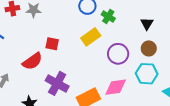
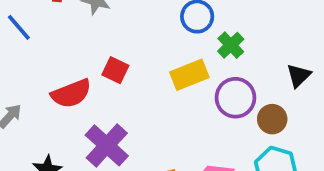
brown circle: (149, 48) -> (272, 119), moved
purple circle: (118, 54) -> (235, 98), moved

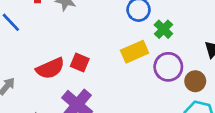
red square: (115, 70) -> (80, 63), moved

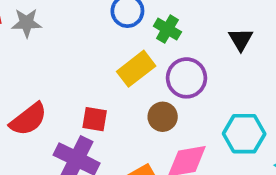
red square: (80, 63) -> (95, 119), moved
brown circle: (195, 81) -> (163, 117), moved

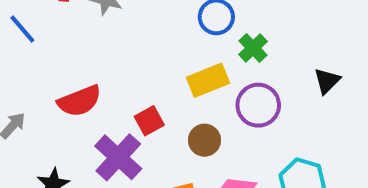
brown circle: (163, 117) -> (205, 140), moved
red square: (95, 119) -> (149, 121), turned 36

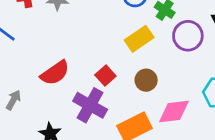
purple circle: (258, 105) -> (188, 36), moved

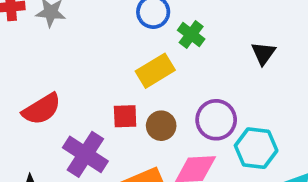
purple circle: (188, 36) -> (216, 120), moved
red square: (105, 75) -> (125, 116), moved, turned 36

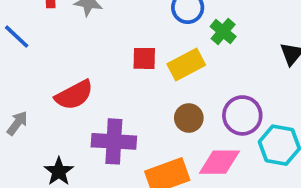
red square: (125, 116) -> (144, 58), moved
purple cross: (85, 154) -> (114, 141), turned -33

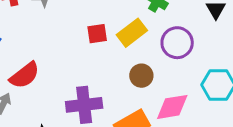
red semicircle: (74, 95) -> (25, 75), moved
purple circle: (242, 115) -> (177, 43), moved

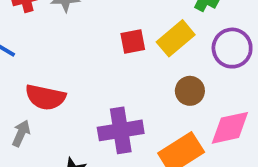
red semicircle: (25, 75) -> (45, 97), turned 52

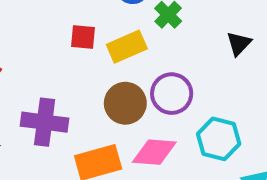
purple circle: (232, 48) -> (172, 94), moved
brown circle: (190, 91) -> (125, 103), size x1.4

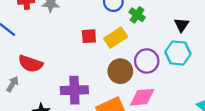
cyan hexagon: (219, 139) -> (178, 53), moved

